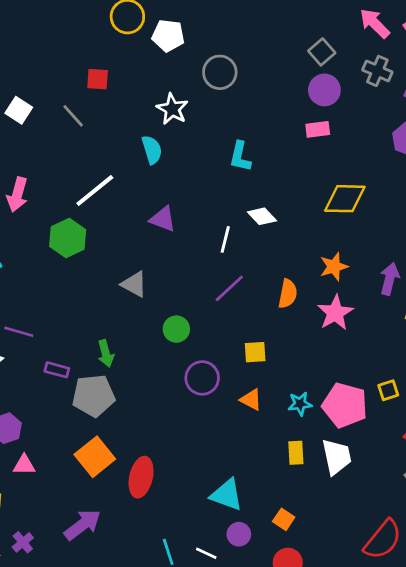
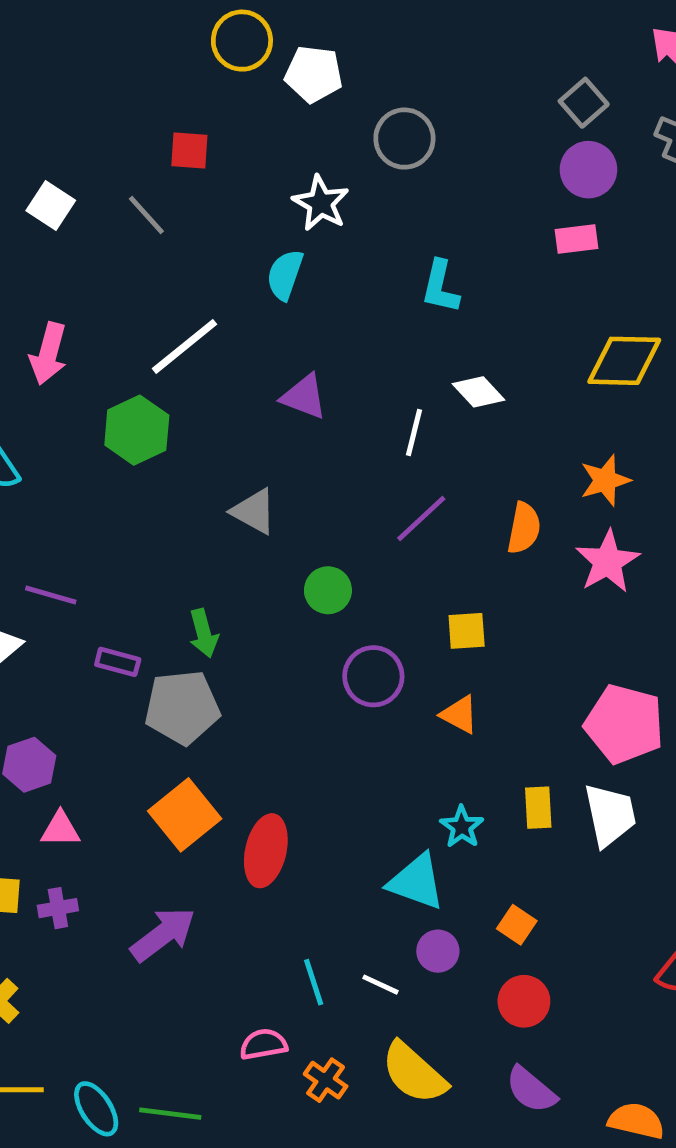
cyan semicircle: (152, 150) -> (285, 275), turned -144
cyan star: (300, 404) -> (462, 827), moved, turned -30
purple cross: (23, 542) -> (58, 908), moved, turned 30

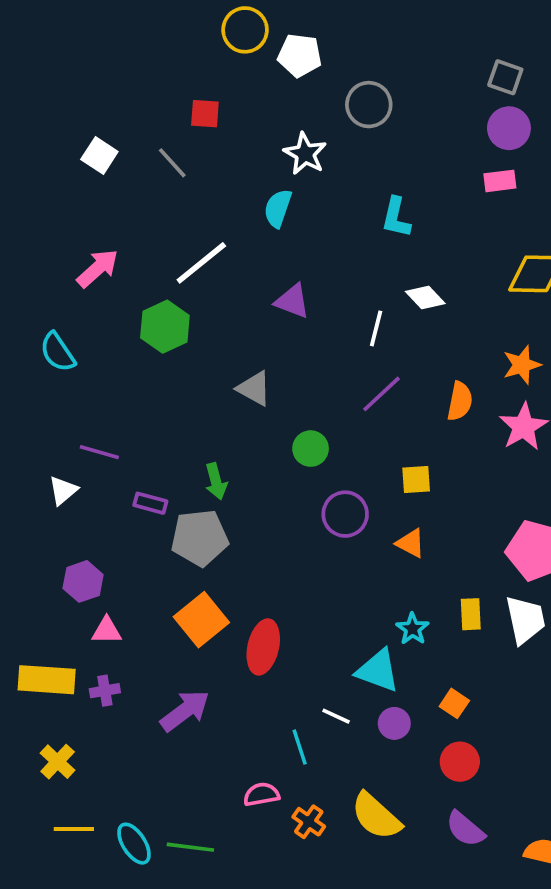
gray square: (584, 103) -> (505, 77), turned -30
pink arrow: (48, 354) -> (98, 268), turned -147
white line: (381, 985) -> (336, 716), moved

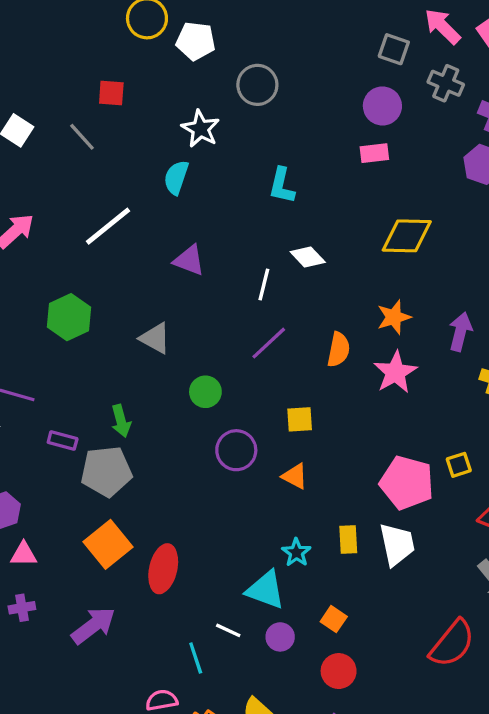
gray square: (505, 77) -> (394, 49), moved
green hexagon: (165, 327) -> (69, 317), moved

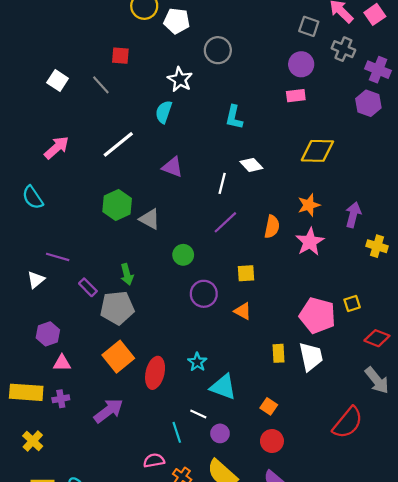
green hexagon: (69, 317) -> (117, 205), moved
purple rectangle: (63, 440) -> (88, 287), turned 30
cyan star: (296, 553) -> (197, 362), moved
purple circle: (280, 637) -> (220, 433), moved

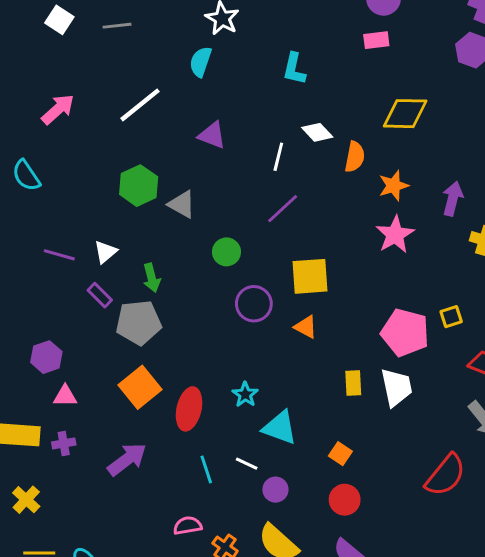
gray line: (101, 85) -> (117, 26), turned -54
orange semicircle: (272, 227) -> (355, 157), moved
yellow square: (246, 273) -> (310, 276), size x1.6
white triangle: (36, 280) -> (105, 252), moved
cyan line: (177, 432) -> (206, 469), moved

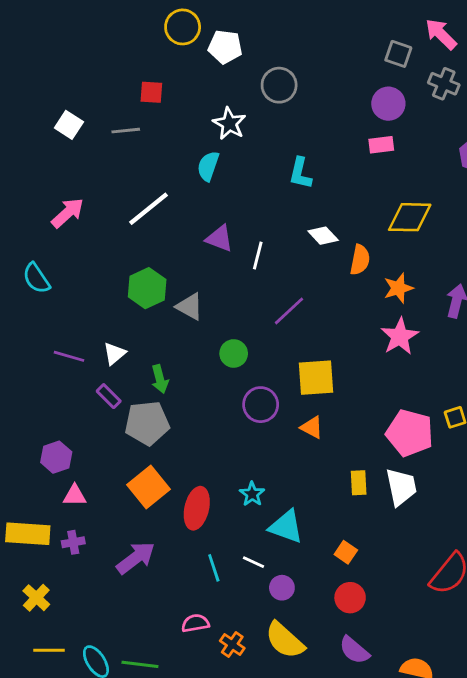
white line: (278, 157) -> (258, 256), moved

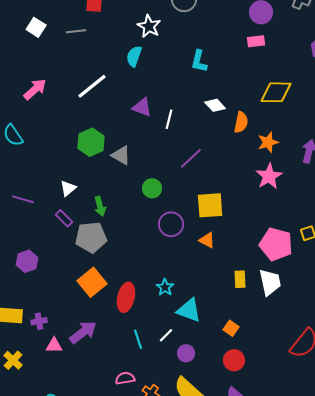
purple line: (69, 356) -> (23, 199), moved
pink triangle: (75, 495) -> (54, 345), moved
white line: (254, 562) -> (166, 335), turned -70

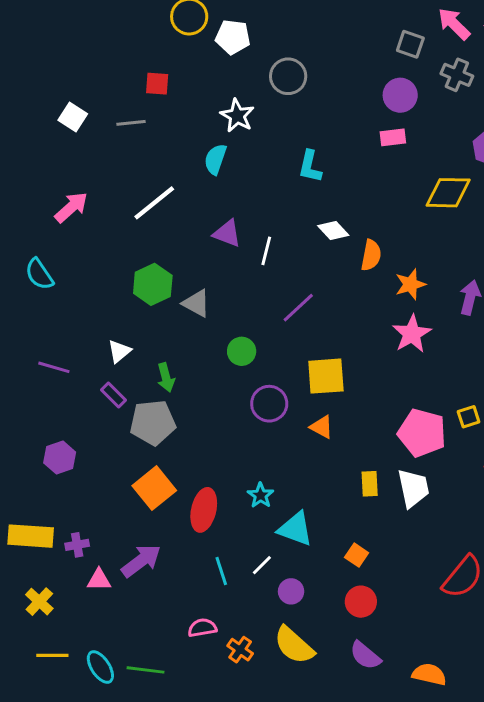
yellow diamond: (276, 92) -> (448, 193), moved

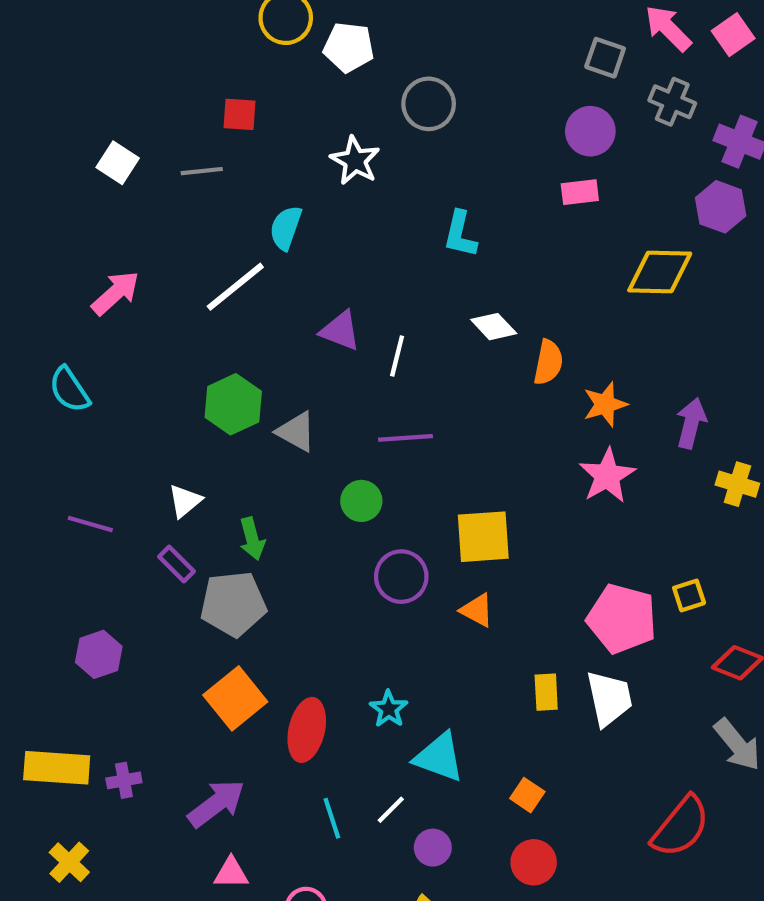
cyan semicircle: (215, 159) -> (286, 228), moved
purple line: (298, 308) -> (405, 438), moved, turned 39
pink triangle: (99, 580) -> (231, 873), moved

